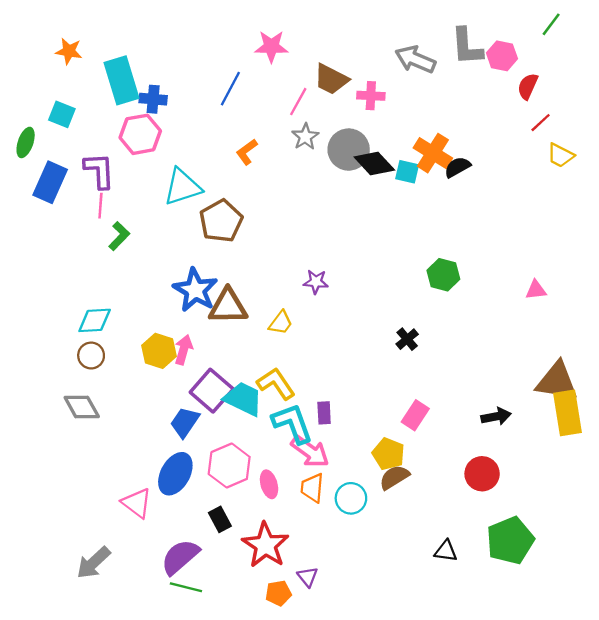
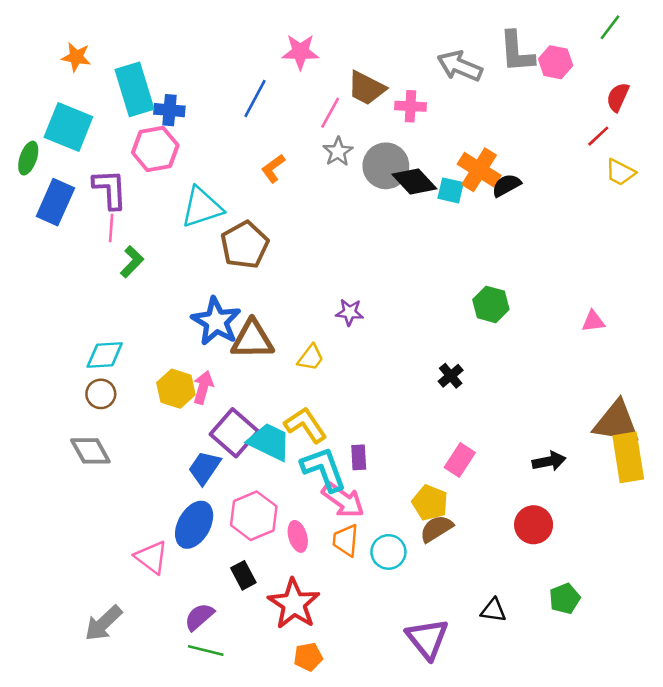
red semicircle: (528, 86) -> (618, 97), moved
cyan square: (62, 114) -> (68, 127), size x1.6
green pentagon: (510, 540) -> (565, 599), size x0.6
purple semicircle: (180, 557) -> (199, 617), size x0.7
purple triangle: (308, 577) -> (427, 639), moved, size x1.8

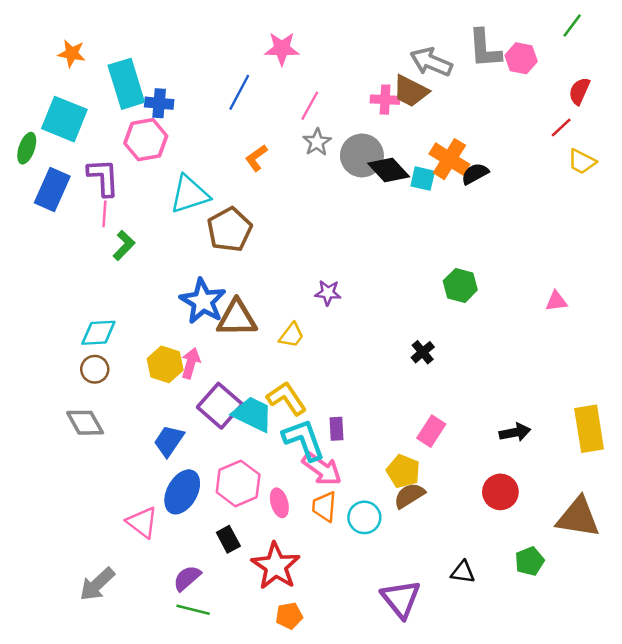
brown trapezoid: (366, 88) -> (411, 91), moved
brown triangle: (616, 422) -> (578, 517), moved
blue trapezoid: (204, 468) -> (169, 441), moved

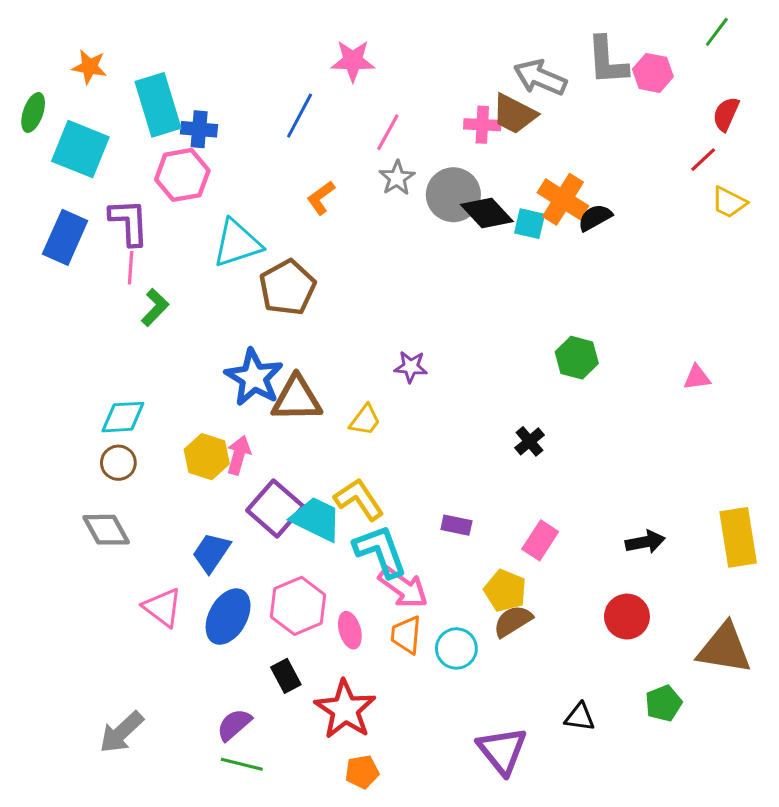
green ellipse: (27, 148) -> (33, 112), moved
purple rectangle: (336, 429) -> (456, 525), moved, turned -75
pink triangle: (142, 522) -> (163, 607), moved

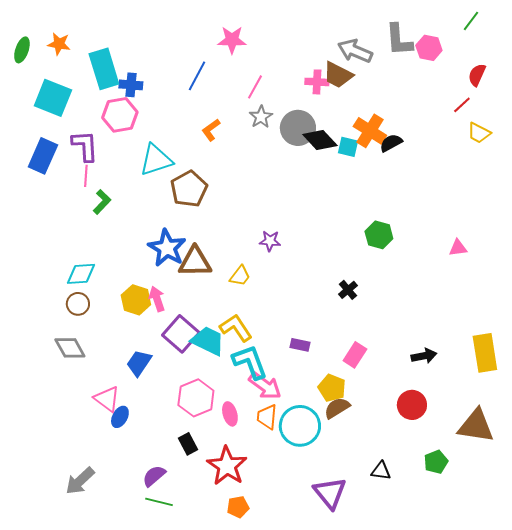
green ellipse: (33, 112) -> (22, 50), moved
pink arrow: (239, 455) -> (157, 299), turned -35
blue ellipse: (228, 617) -> (120, 417), moved, size x0.6
cyan circle: (456, 648) -> (300, 426), size x1.5

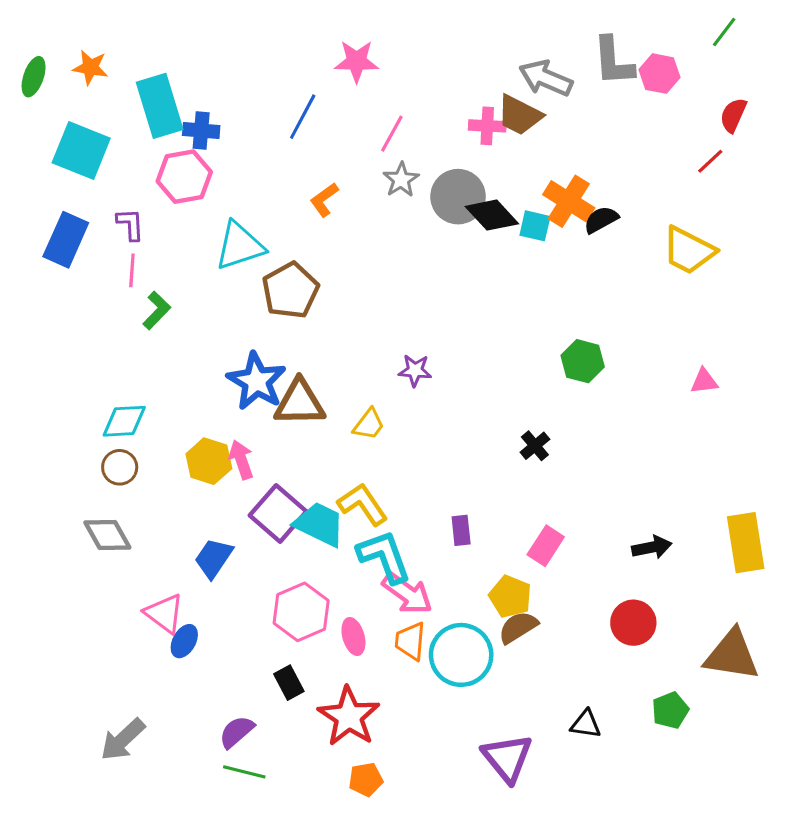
yellow trapezoid: (479, 133) -> (689, 250), moved, size x1.5
purple L-shape: (85, 146) -> (130, 224), size x0.7
purple rectangle: (300, 345) -> (461, 530), turned 72

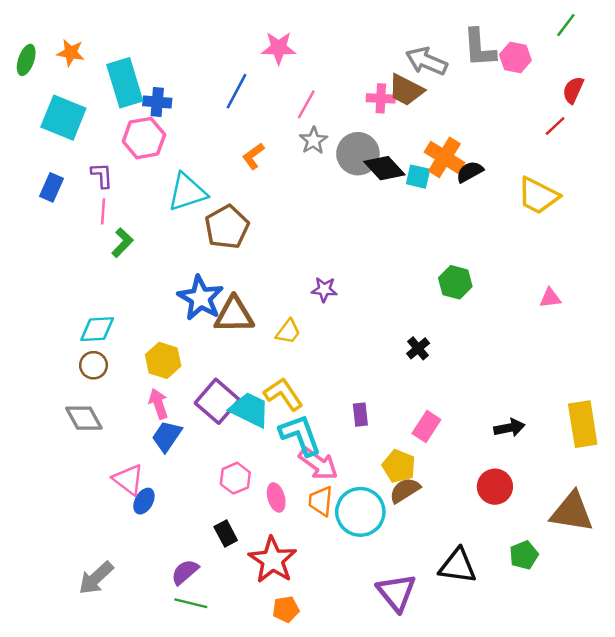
blue rectangle: (66, 240) -> (51, 187), size x0.7
pink arrow: (241, 460) -> (158, 404), moved
pink hexagon: (301, 612) -> (235, 478), size x0.7
black triangle: (586, 724) -> (458, 566), size x1.6

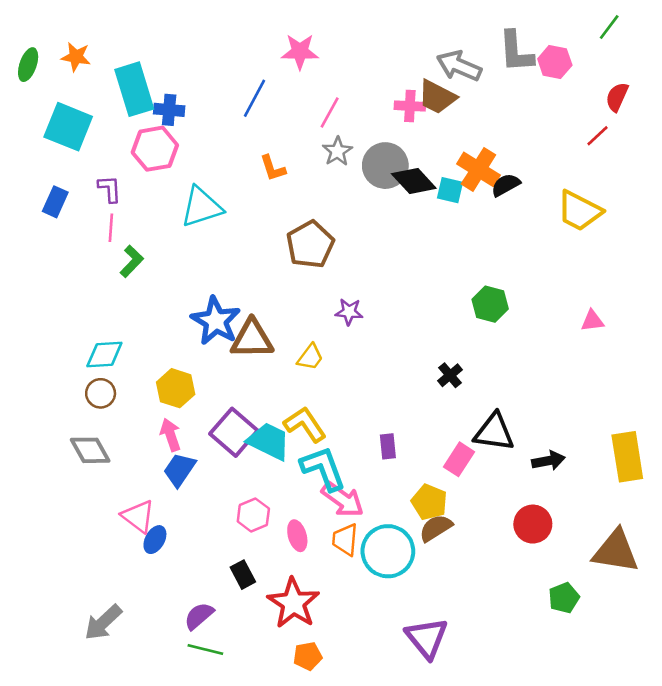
orange L-shape: (253, 156) -> (273, 168), turned -72
brown pentagon: (227, 227) -> (310, 244), moved
black triangle: (458, 566) -> (494, 432), moved

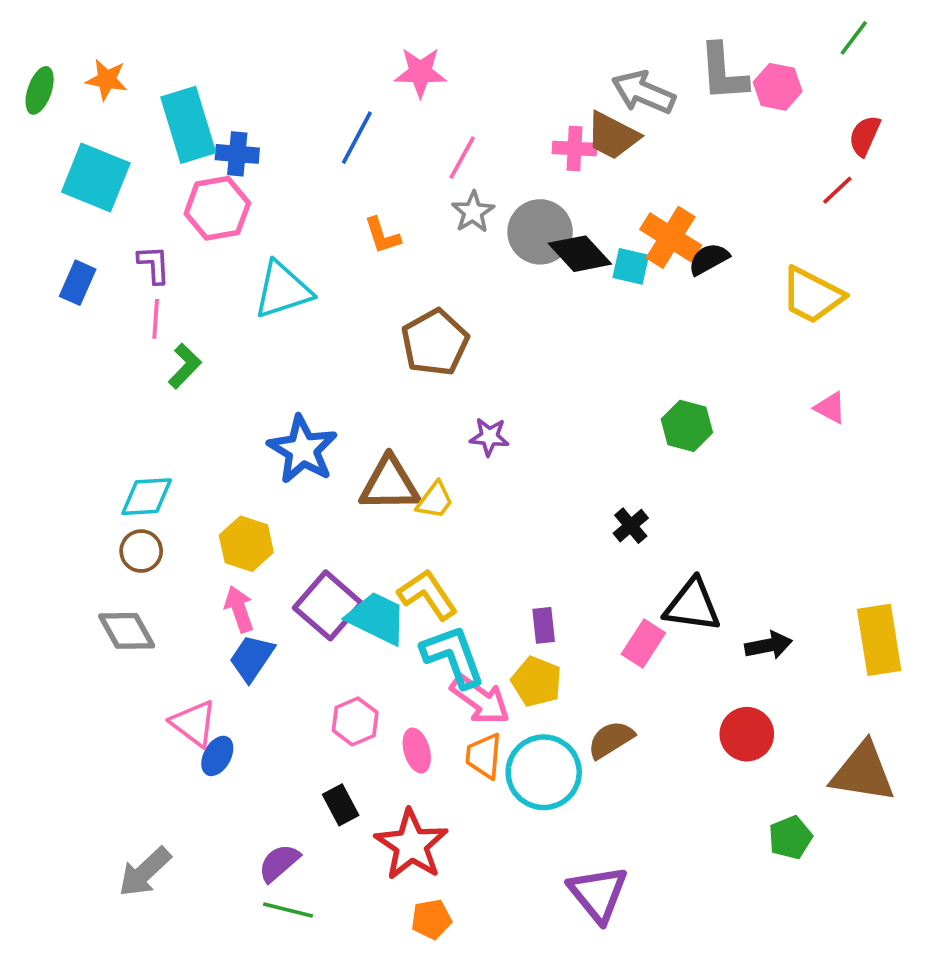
pink triangle: (592, 321) -> (830, 408), moved, turned 35
brown triangle: (252, 339) -> (390, 484), moved
yellow pentagon: (429, 502) -> (536, 682), moved

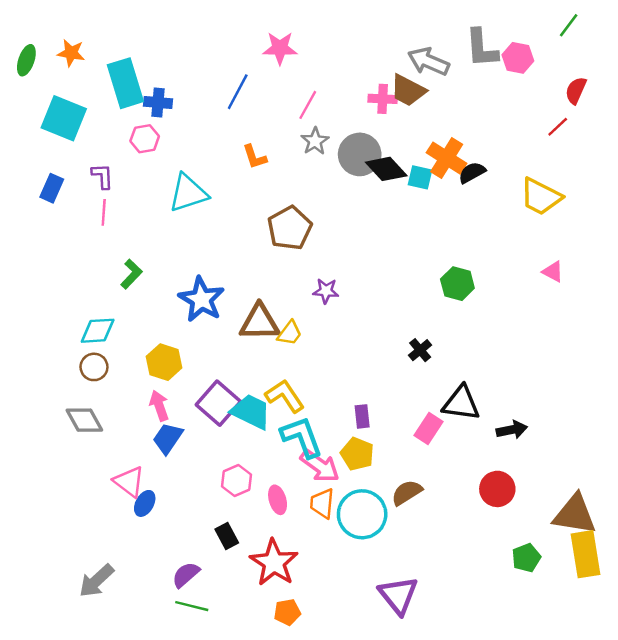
pink hexagon: (217, 208) -> (145, 139), size x0.7
green L-shape: (185, 366) -> (131, 274), moved
yellow rectangle: (879, 640) -> (585, 554), moved

